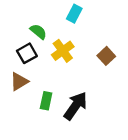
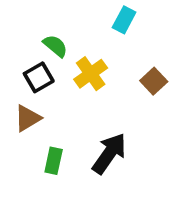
cyan rectangle: (74, 14) -> (124, 20), moved
green rectangle: (46, 101) -> (54, 161), moved

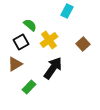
black arrow: (109, 153) -> (53, 68), moved
green rectangle: (54, 161) -> (29, 87), turned 32

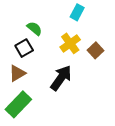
yellow cross: (49, 40) -> (70, 43), moved
green rectangle: (29, 87) -> (18, 104), moved, size x1.6

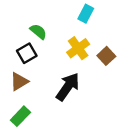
green rectangle: (18, 104) -> (20, 116), size x0.7

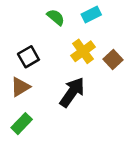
cyan rectangle: (86, 14) -> (91, 14), turned 36
green semicircle: (38, 32) -> (56, 17), moved

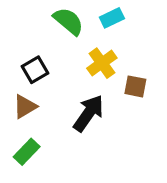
green semicircle: (56, 17) -> (68, 21), size x1.4
brown square: (113, 59) -> (135, 86), moved, turned -36

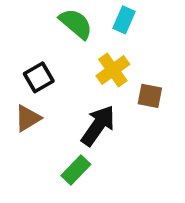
cyan rectangle: (112, 18) -> (124, 20), turned -40
green rectangle: (27, 152) -> (76, 170), moved

